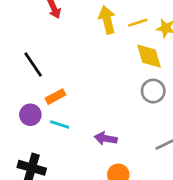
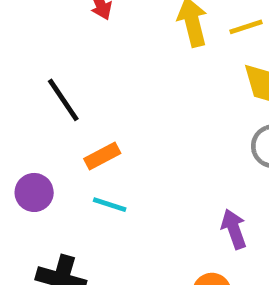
purple circle: (30, 115) -> (34, 192), moved
purple arrow: (106, 138) -> (234, 229), moved, turned 60

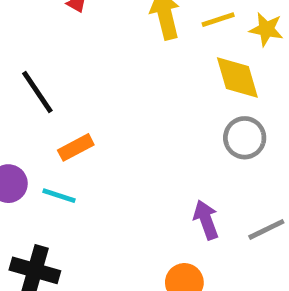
cyan line: (110, 205) -> (59, 196), moved

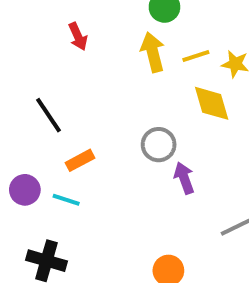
gray circle: (245, 138) -> (159, 145), moved
purple arrow: (206, 220) -> (184, 178), moved

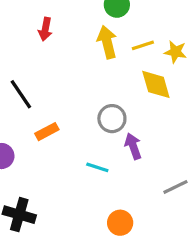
red arrow: (78, 36) -> (45, 29), turned 35
cyan line: (66, 200) -> (97, 167), moved

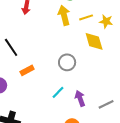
purple arrow: (133, 146) -> (80, 98), moved
cyan line: (97, 167) -> (58, 92), turned -64

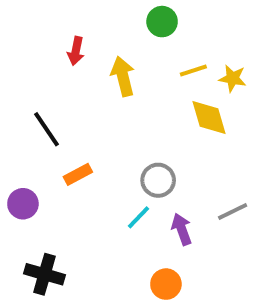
yellow arrow: (64, 15) -> (123, 76), moved
gray circle: (67, 62) -> (158, 180), moved
gray line: (106, 104) -> (233, 212), moved

